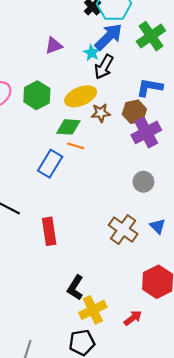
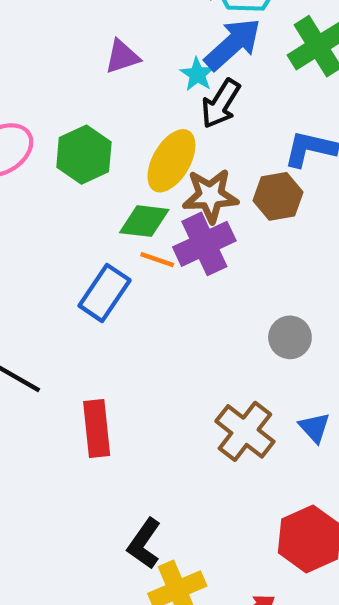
yellow ellipse: (81, 96) -> (171, 161), turned -40
brown star: (101, 113) -> (210, 196), size x1.4
purple cross: (146, 132) -> (204, 244), moved

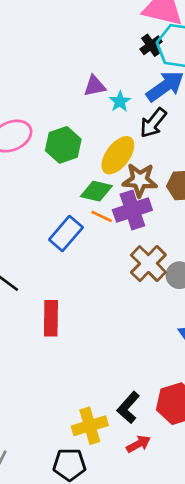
cyan star: (197, 74) -> (120, 101), moved
brown cross: (245, 431) -> (148, 264), moved
black L-shape: (144, 544) -> (128, 407), moved

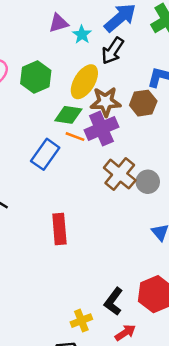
red rectangle: (51, 318) -> (59, 229), moved
yellow cross: (90, 426) -> (81, 321), size x0.7

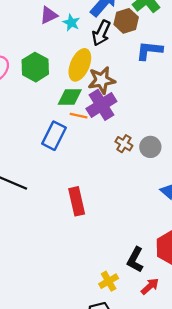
brown hexagon: (143, 103) -> (126, 21), moved
brown cross: (120, 174) -> (124, 144), size x0.6

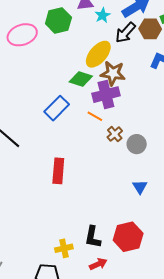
green hexagon: (35, 67) -> (58, 21), moved
orange line: (79, 116) -> (95, 116), moved
black L-shape: (135, 260) -> (93, 237), turned -35

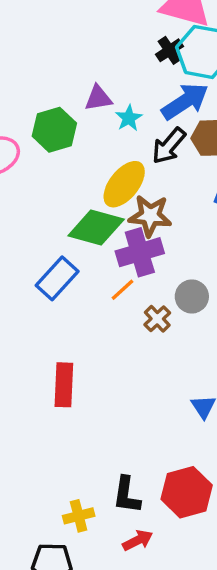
green diamond: (81, 79) -> (96, 228), size x1.4
orange line: (95, 116) -> (123, 290), turned -70
gray circle: (137, 144) -> (192, 296), moved

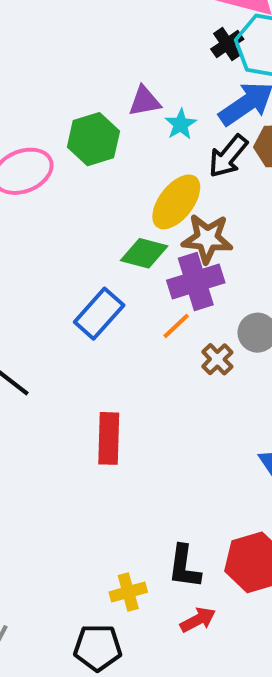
green diamond: (96, 228) -> (144, 253), size x0.7

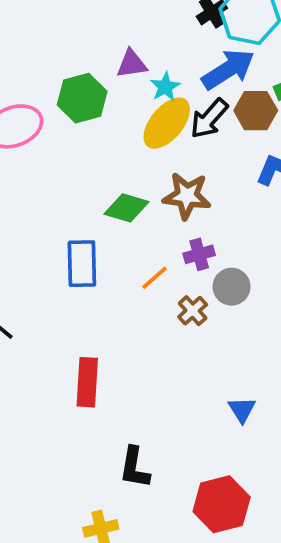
yellow ellipse: (176, 202) -> (167, 123), moved
purple cross: (196, 282) -> (199, 254), moved, size x0.6
blue rectangle: (99, 314) -> (82, 264), turned -45
black L-shape: (184, 567) -> (134, 468), moved

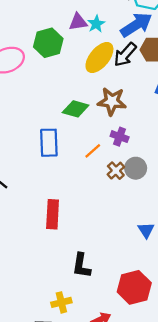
cyan star: (165, 87) -> (96, 24), moved
purple cross: (199, 254) -> (120, 137), turned 36
gray circle: (232, 287) -> (136, 168), moved

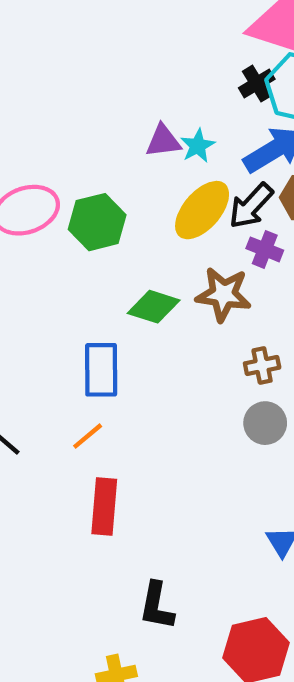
green hexagon: (48, 43) -> (97, 222), moved
purple cross: (120, 137) -> (265, 249), moved
orange line: (93, 151) -> (88, 436), moved
brown cross: (116, 171) -> (262, 366), moved, turned 30

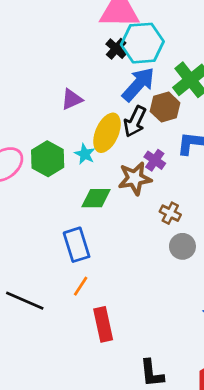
cyan star: (198, 146) -> (85, 154), moved
purple cross: (265, 249) -> (155, 160), moved, turned 30
brown cross: (262, 366) -> (170, 213), turned -35

